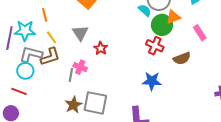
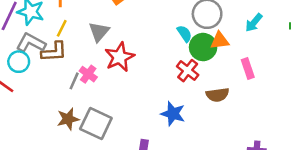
cyan semicircle: (145, 10) -> (184, 34), moved
yellow line: (52, 37) -> (62, 28), turned 48
red star: (101, 48) -> (120, 57), size x1.6

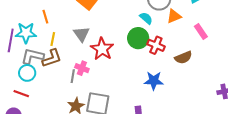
green circle: (203, 47) -> (138, 38), moved

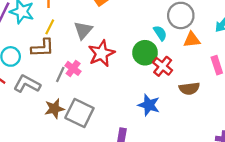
gray L-shape: (32, 56) -> (27, 84), moved

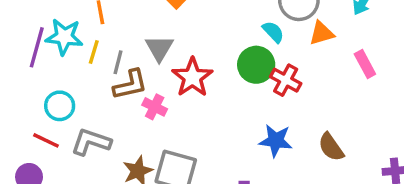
yellow line: (50, 27) -> (94, 52), moved
brown L-shape: (43, 48) -> (130, 85), moved
gray line: (60, 74) -> (118, 62), moved
brown semicircle: (189, 89) -> (331, 147), moved, turned 72

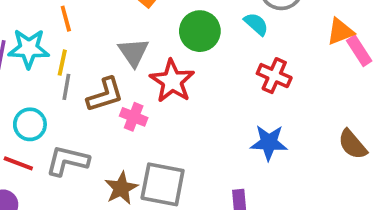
orange triangle: (322, 33) -> (340, 32), moved
gray line: (118, 62) -> (66, 87), moved
green circle: (256, 65) -> (200, 31), moved
brown semicircle: (331, 147) -> (353, 144), moved

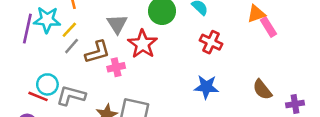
yellow line: (62, 63) -> (69, 30), turned 30
gray line: (66, 87) -> (72, 46), turned 30
pink cross: (134, 117) -> (116, 67), turned -36
cyan circle: (30, 124) -> (47, 84), moved

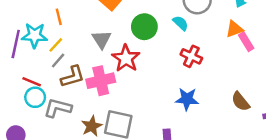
brown L-shape: (97, 52) -> (73, 77), moved
pink cross: (116, 67) -> (101, 81), size x1.6
red line: (38, 96) -> (32, 82), moved

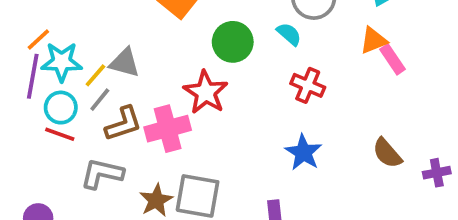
orange line: (59, 17) -> (38, 39), moved, turned 63
gray triangle: (102, 39) -> (125, 63), moved, turned -40
cyan circle: (35, 97) -> (61, 108), moved
blue star: (187, 99) -> (303, 152), turned 30

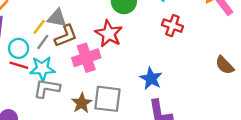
cyan star: (62, 62) -> (42, 69), moved
brown L-shape: (123, 124) -> (66, 36), moved
blue star: (303, 152) -> (151, 78), moved

